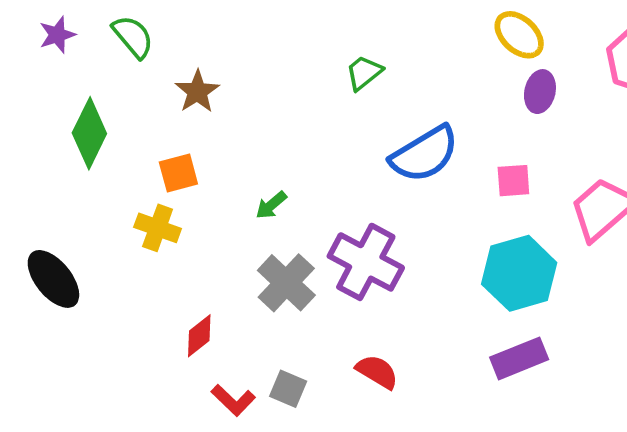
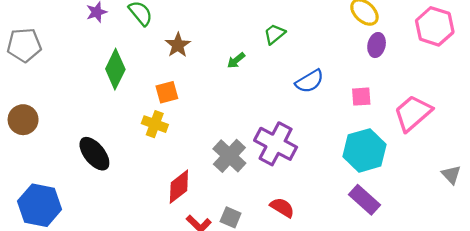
blue semicircle: (424, 154) -> (310, 81), size x0.7
green arrow: (271, 205) -> (236, 60), moved
red diamond: (199, 336) -> (179, 187), size x1.4
purple rectangle: (519, 358) -> (364, 200), turned 64

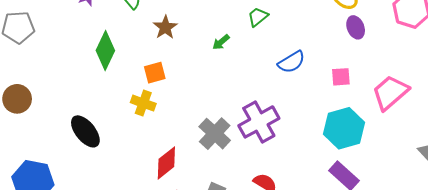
purple ellipse: (377, 45) -> (356, 27), turned -35
purple cross: (276, 144) -> (259, 122), turned 33

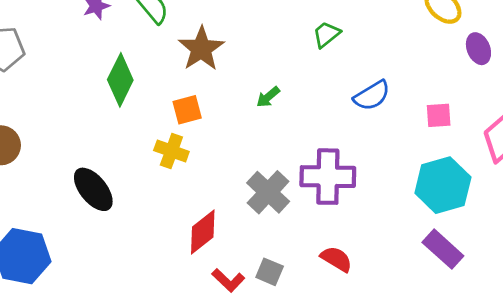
brown star: (165, 27) -> (201, 49), size x1.4
purple ellipse: (356, 27) -> (478, 49), moved
green arrow: (221, 42) -> (268, 97), moved
purple cross: (259, 122) -> (328, 177), turned 30

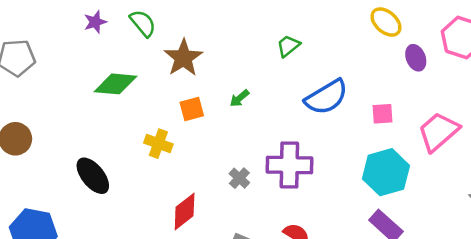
green diamond: (120, 80) -> (115, 84), turned 69
blue semicircle: (372, 96) -> (326, 97), size x1.4
orange square: (187, 110) -> (192, 109), moved
gray cross: (268, 192) -> (239, 178), size x0.6

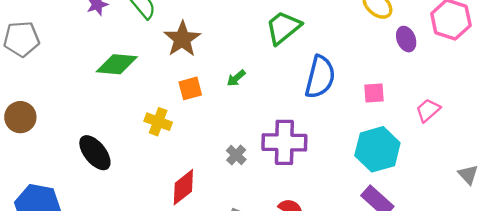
green trapezoid: (288, 46) -> (283, 28), size x1.6
blue semicircle: (326, 97) -> (320, 77), turned -45
pink trapezoid: (438, 132) -> (428, 110), size x0.6

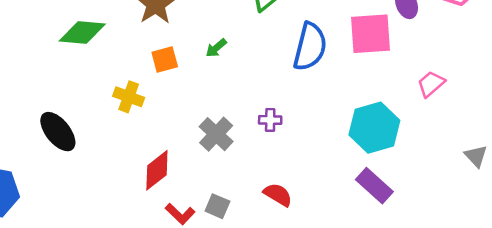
pink square: (374, 93) -> (371, 34), moved, size x1.8
purple cross: (284, 142) -> (270, 120), size x0.5
gray cross: (236, 155) -> (216, 134), size x1.5

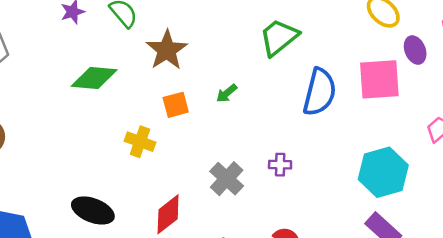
black ellipse: (58, 132) -> (93, 210), moved, turned -30

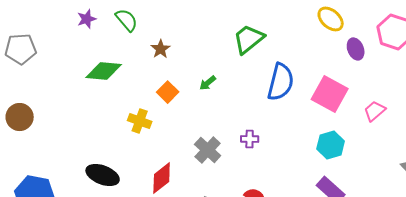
brown star: (167, 50) -> (161, 49), size x0.6
pink square: (379, 79) -> (330, 94), moved, turned 33
orange square: (176, 105) -> (168, 92), turned -30
cyan hexagon: (383, 172) -> (331, 145), size x0.7

